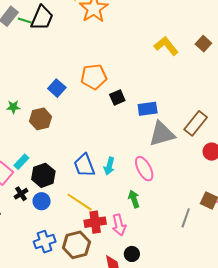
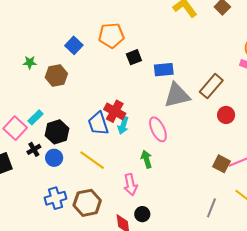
gray line: (186, 218) -> (211, 208), moved
red cross: (95, 222) -> (115, 111), moved, turned 35

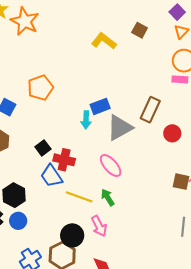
black square: (134, 57) -> (43, 148), moved
cyan arrow: (123, 125) -> (86, 120), moved
yellow line: (92, 160) -> (79, 197), moved
black circle: (142, 214) -> (72, 235), moved, size x1.5

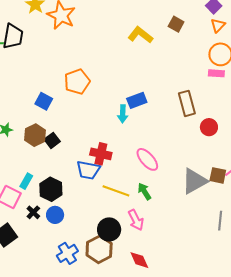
brown rectangle: (150, 110) -> (187, 103), turned -40
gray triangle: (120, 128) -> (194, 181), moved
black square: (43, 148) -> (52, 140), moved
blue trapezoid: (52, 176) -> (88, 170), turned -45

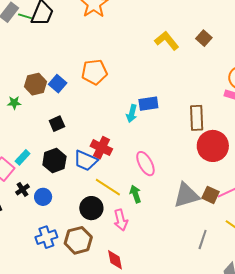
red circle: (209, 127) -> (213, 146), size x1.8
brown hexagon: (35, 135) -> (35, 84), moved
black hexagon: (51, 189) -> (54, 161), moved
black circle: (109, 229) -> (91, 208), moved

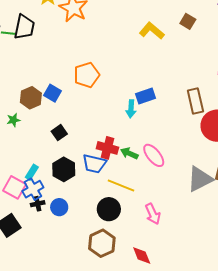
black cross: (22, 189) -> (38, 204), turned 32
green arrow: (135, 194) -> (129, 153), moved, turned -36
pink arrow: (121, 220) -> (153, 214), moved
blue cross: (46, 237) -> (33, 189), moved

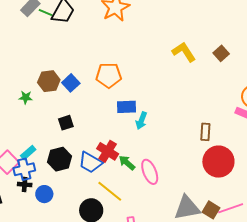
blue rectangle: (145, 96) -> (127, 107), moved
brown rectangle: (195, 101) -> (205, 132), size x0.7

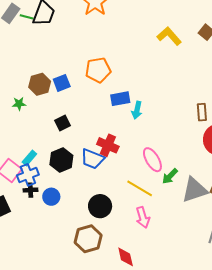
blue square: (71, 83) -> (62, 83), turned 30
green arrow: (127, 163) -> (170, 176), moved, turned -78
yellow line: (110, 191) -> (140, 188), moved

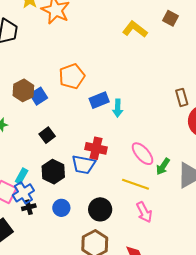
brown hexagon: (40, 84) -> (23, 90), moved
blue circle: (51, 197) -> (61, 208), moved

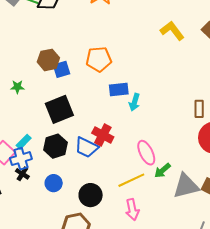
black square: (47, 135) -> (59, 109), size x1.8
yellow line: (135, 184) -> (131, 180), turned -60
black cross: (29, 207) -> (22, 174), turned 32

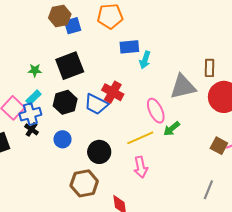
green star: (17, 87) -> (35, 70), moved
gray triangle: (186, 186) -> (183, 87), moved

